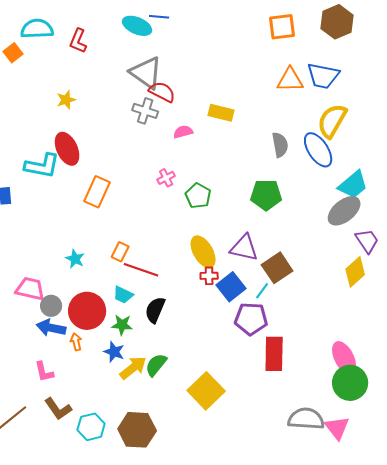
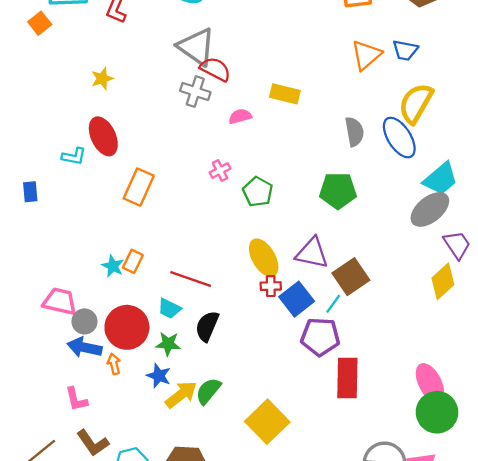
blue trapezoid: (323, 76) -> (405, 50), size x0.7
orange triangle: (290, 80) -> (366, 55), turned -40
cyan L-shape: (42, 166) -> (74, 156), size x0.6
orange rectangle: (120, 252) -> (133, 261), moved

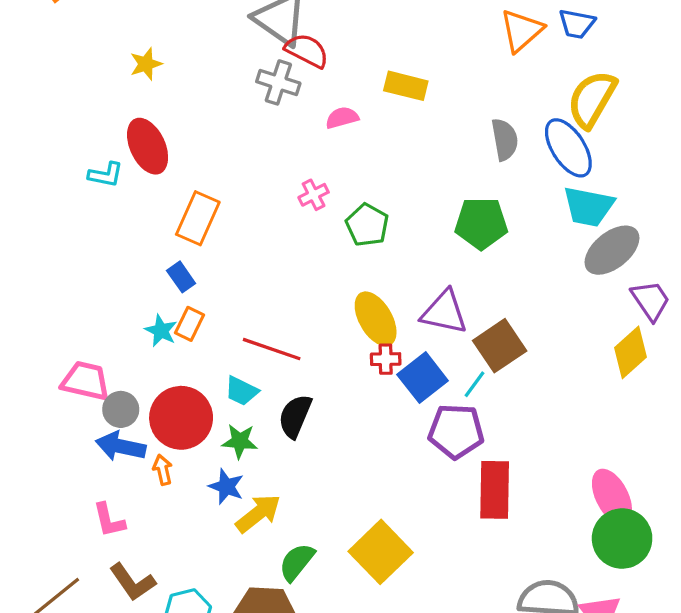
cyan trapezoid: (441, 179) -> (589, 207), moved, turned 51
blue rectangle: (30, 192) -> (181, 277), moved, turned -30
green semicircle: (208, 391) -> (297, 562), moved

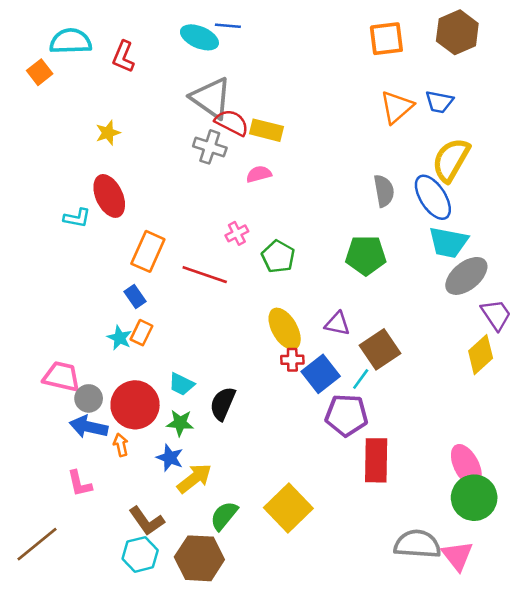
yellow rectangle: (406, 86) -> (267, 130), moved
purple triangle: (444, 312) -> (337, 324), size x0.7
red line: (272, 349) -> (205, 275), moved
brown L-shape: (132, 582) -> (147, 521), moved

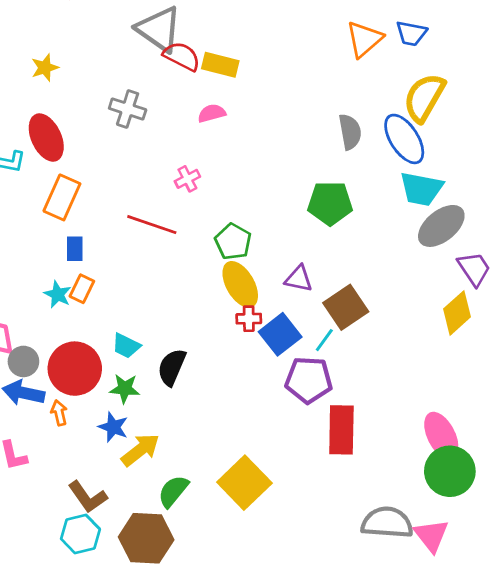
gray cross: (210, 147) -> (128, 109), moved
orange rectangle: (148, 251) -> (62, 197), moved
green pentagon: (278, 257) -> (233, 242), moved
blue rectangle: (135, 297) -> (75, 249), turned 35

